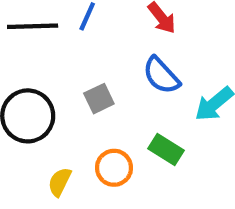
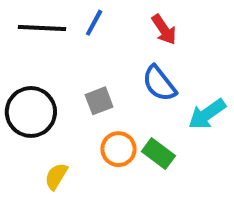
orange circle: (114, 168) -> (118, 149), moved

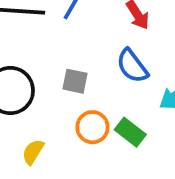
gray square: (99, 101) -> (75, 81), turned 32

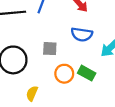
blue semicircle: (132, 66) -> (82, 34), turned -35

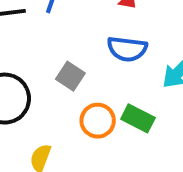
gray square: (50, 49) -> (70, 76), turned 32

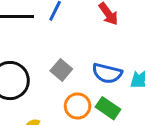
blue semicircle: (127, 49) -> (107, 73), moved

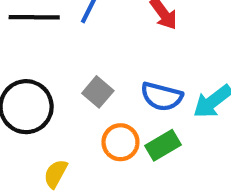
green rectangle: (108, 108) -> (163, 145), turned -65

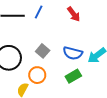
orange circle: (120, 142) -> (37, 75), moved

